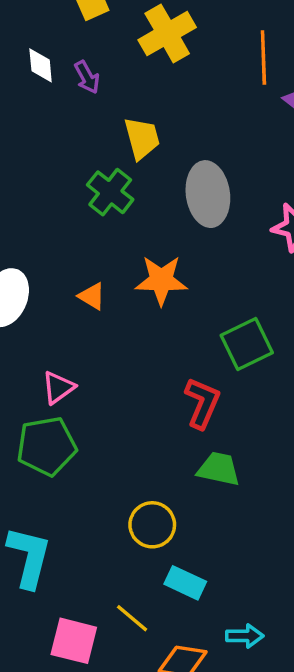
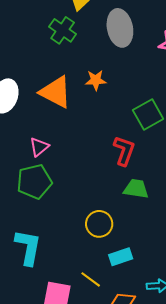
orange star: (161, 280) -> (96, 80), size x0.7
orange triangle: (92, 296) -> (56, 92), size x2.0
cyan rectangle: (185, 583) -> (121, 257), turned -40

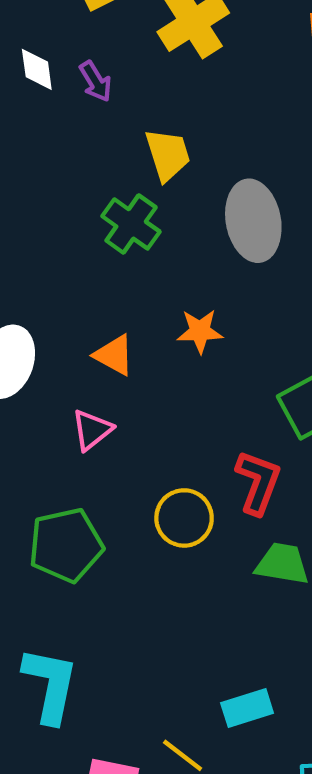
orange triangle: (56, 92) -> (114, 355), size x0.6
pink triangle: (39, 147) -> (92, 430), moved
yellow circle: (99, 224) -> (184, 518), moved

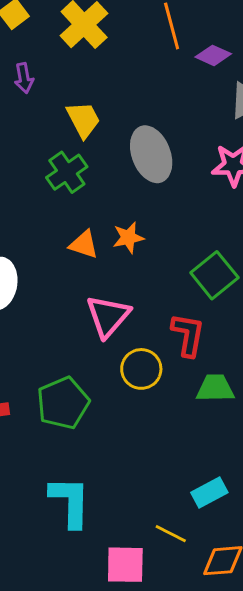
purple arrow: (96, 81) -> (24, 78), turned 32
green cross: (131, 224) -> (67, 172), turned 30
orange triangle: (114, 355) -> (84, 244), moved
pink triangle: (92, 430) -> (108, 316), moved, size x1.5

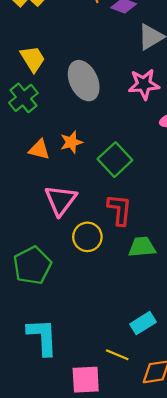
green square: (214, 275) -> (115, 160), moved

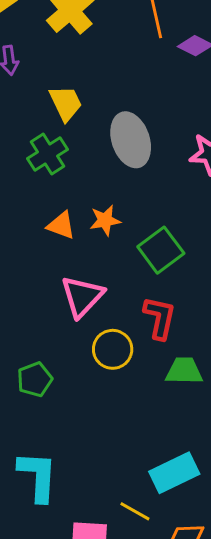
green pentagon: (32, 265) -> (35, 379), size x0.7
cyan rectangle: (143, 323) -> (174, 473), size x1.4

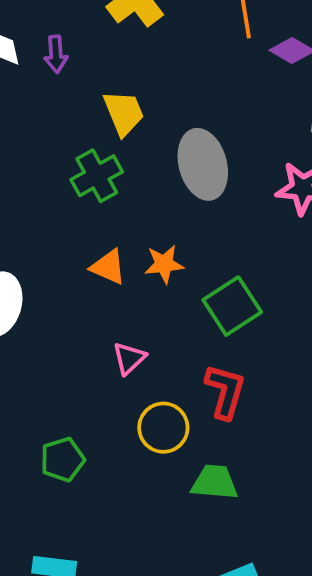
pink triangle: (82, 296) -> (129, 358), size x0.6
green trapezoid: (184, 371) -> (215, 482), moved

